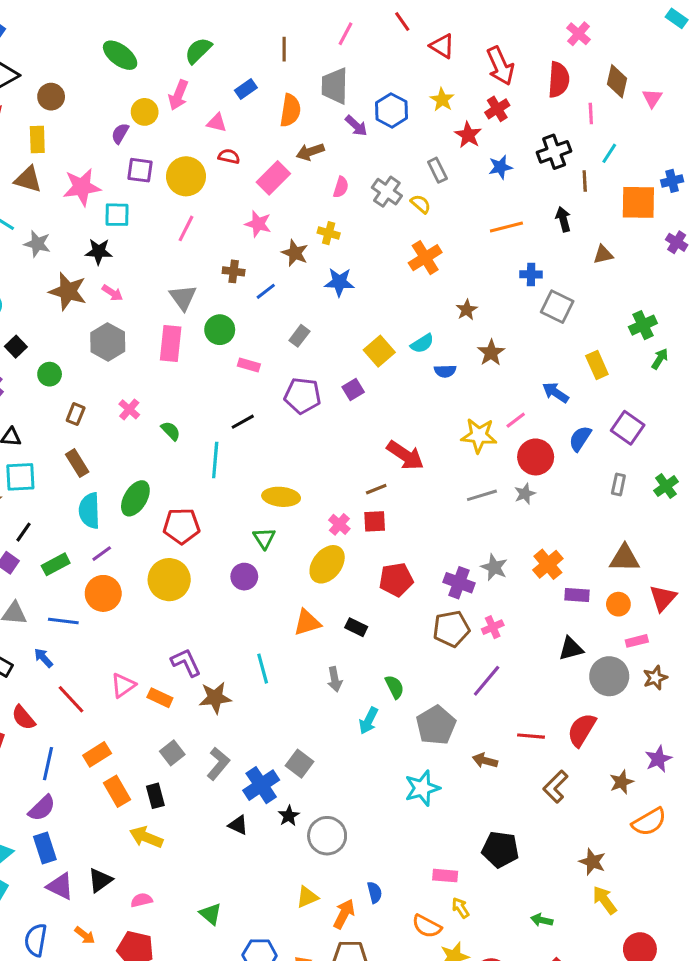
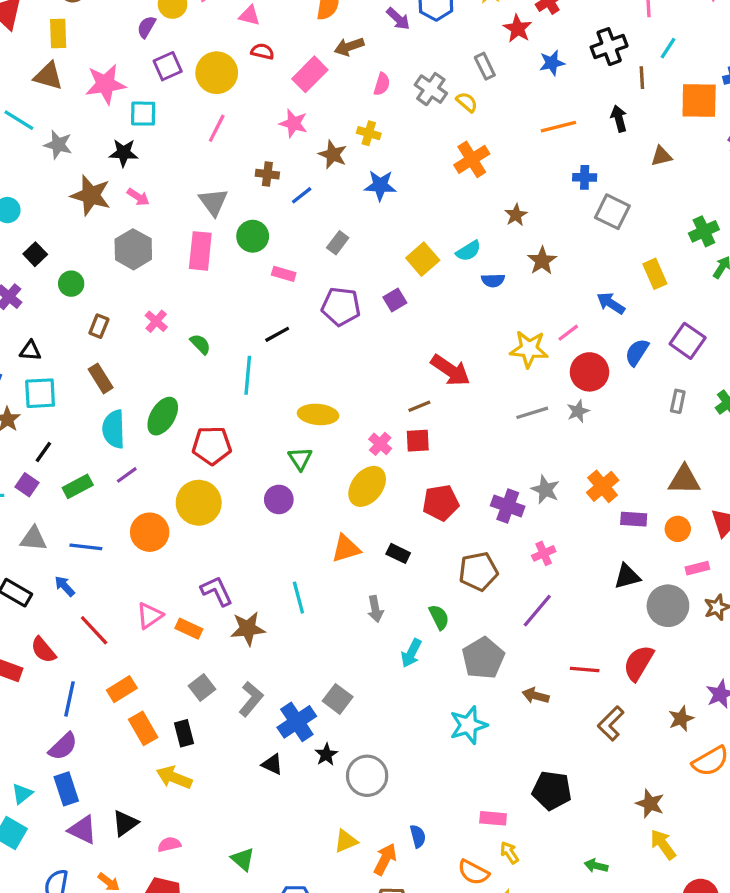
purple square: (140, 170) -> (168, 66), turned -32
orange circle: (103, 593) -> (150, 532), moved
brown pentagon: (451, 629) -> (478, 571), moved

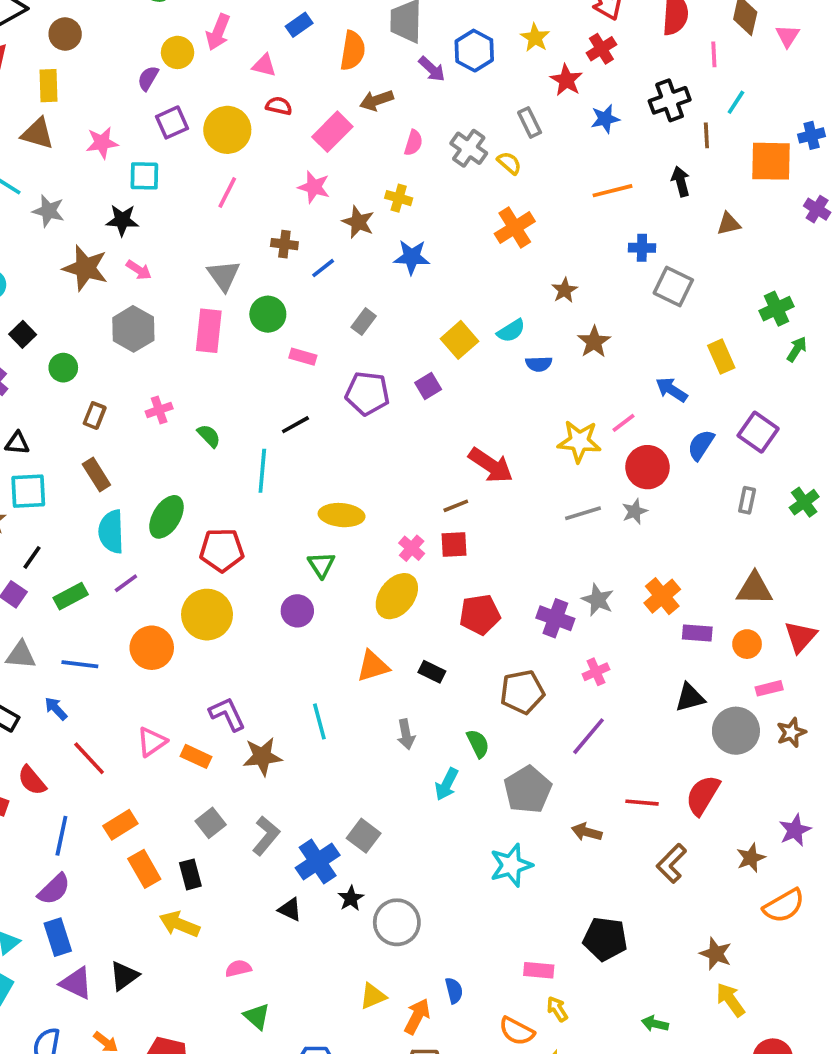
pink star: (105, 84) -> (102, 143), size x0.7
pink cross: (156, 321) -> (159, 410), turned 30
pink semicircle: (169, 844) -> (238, 968), moved

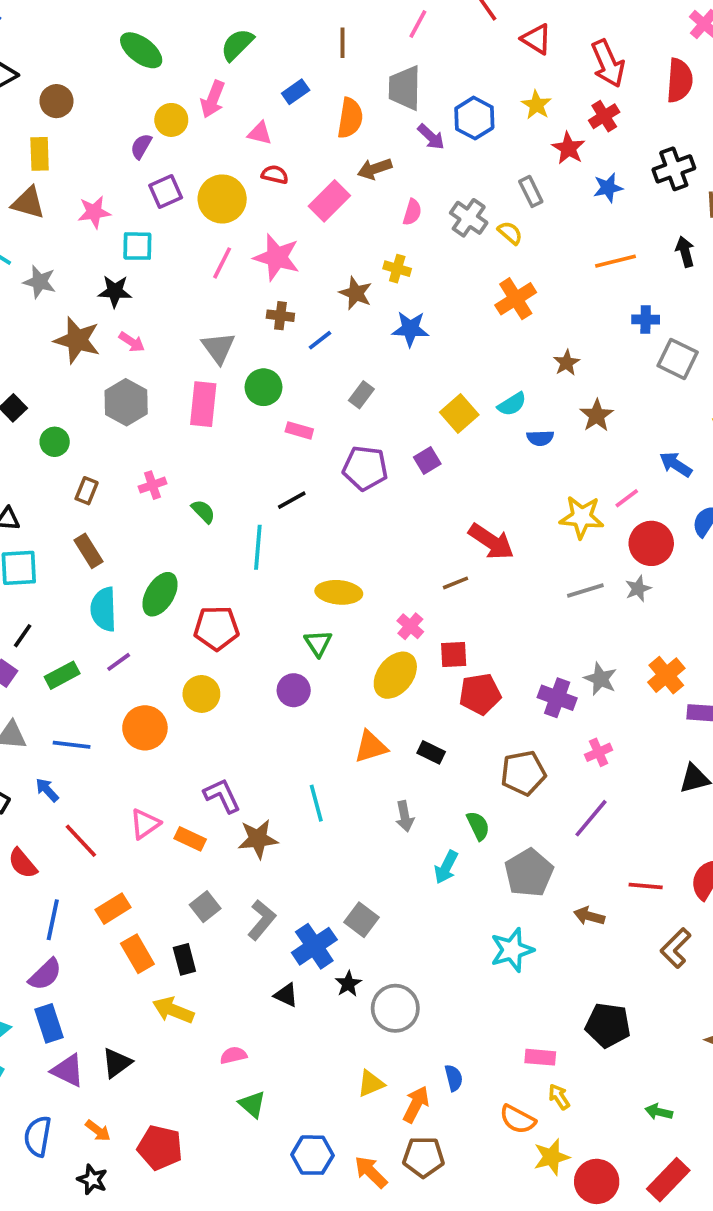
pink star: (314, 187) -> (277, 257), moved, size x1.4
red square: (454, 545) -> (454, 654), moved
yellow circle: (207, 615) -> (201, 694), size x0.7

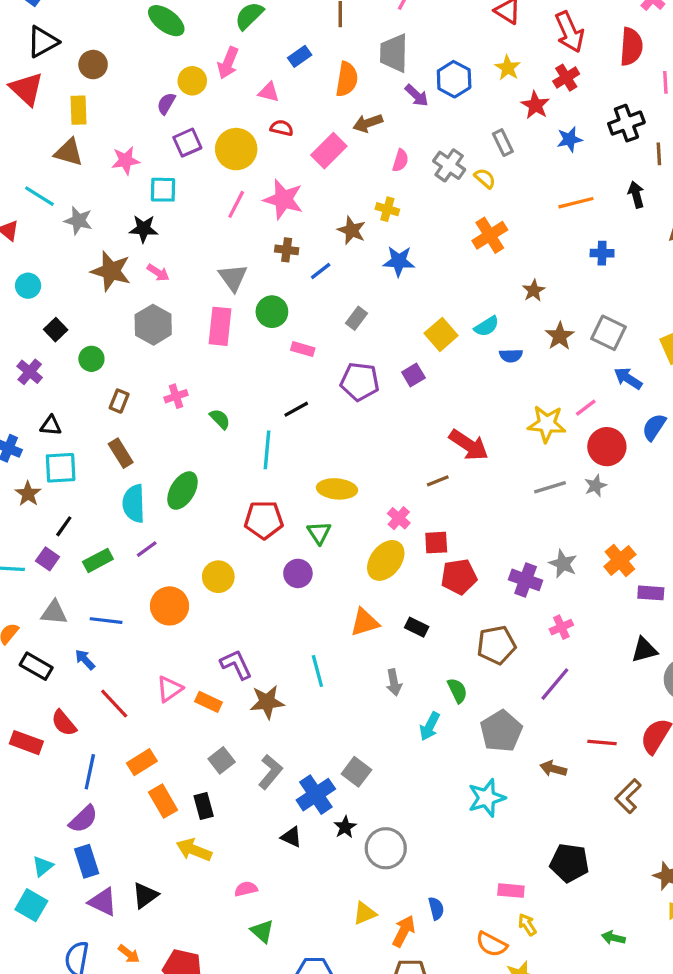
gray square: (678, 359) -> (609, 333), moved
red pentagon: (216, 628) -> (264, 520), moved

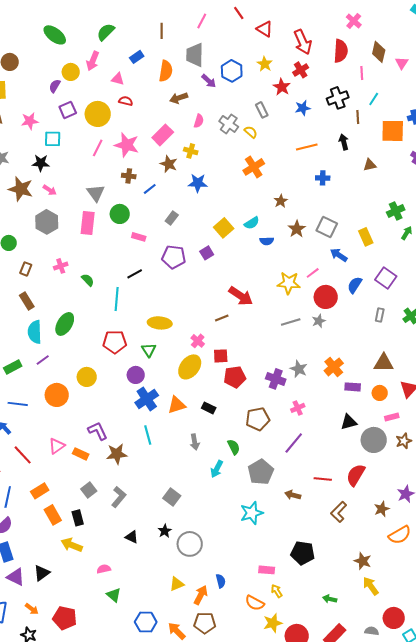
pink rectangle: (329, 151) -> (163, 135), moved
blue cross: (316, 795) -> (147, 399), moved

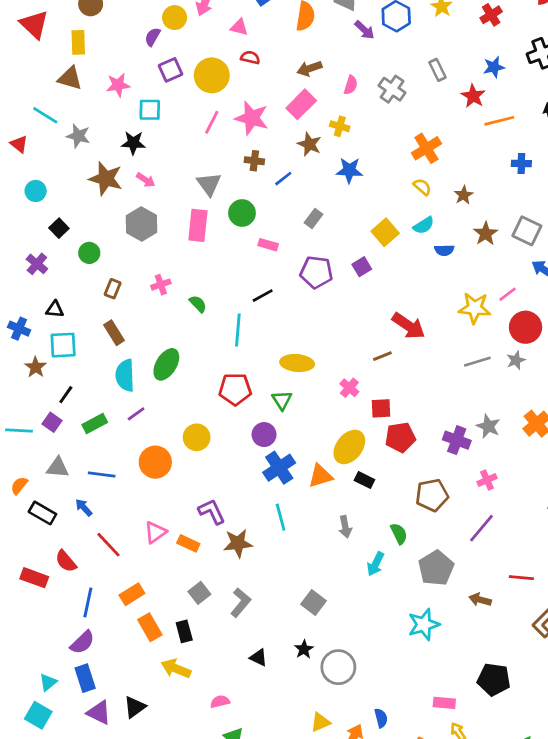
red star: (282, 87) -> (473, 96), moved
brown arrow: (179, 98) -> (309, 68), moved
yellow semicircle: (251, 132) -> (422, 187), moved
yellow ellipse: (190, 367) -> (349, 447), moved

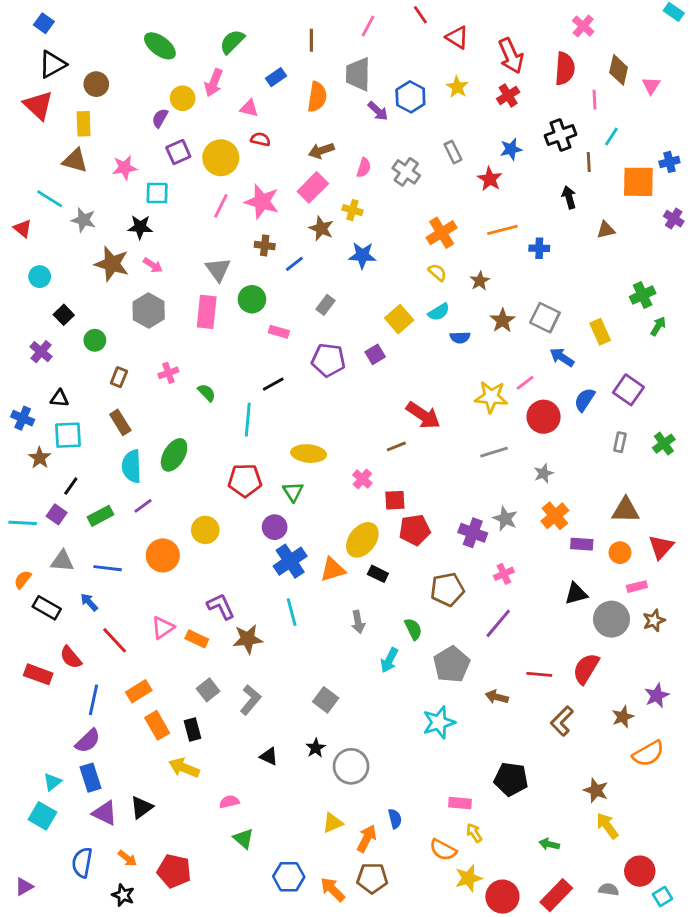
orange line: (499, 121) -> (502, 230), moved
gray star: (516, 360) -> (544, 473), moved

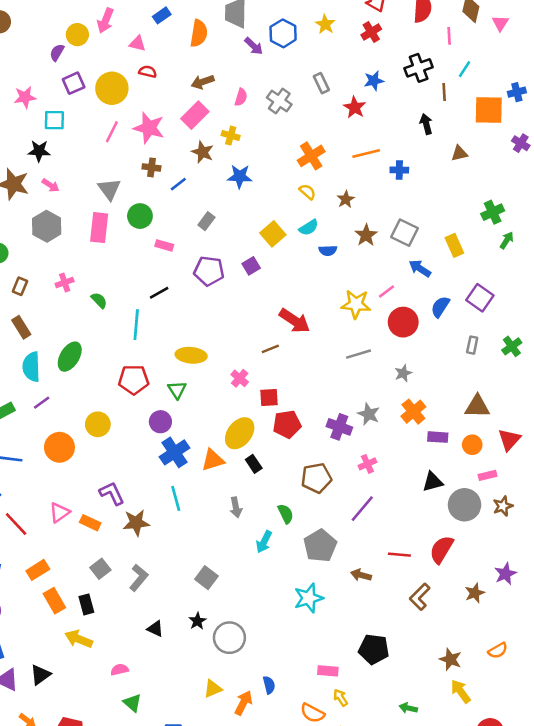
black rectangle: (378, 574) -> (254, 464), turned 30
orange semicircle: (648, 754) -> (498, 650), moved, size x0.7

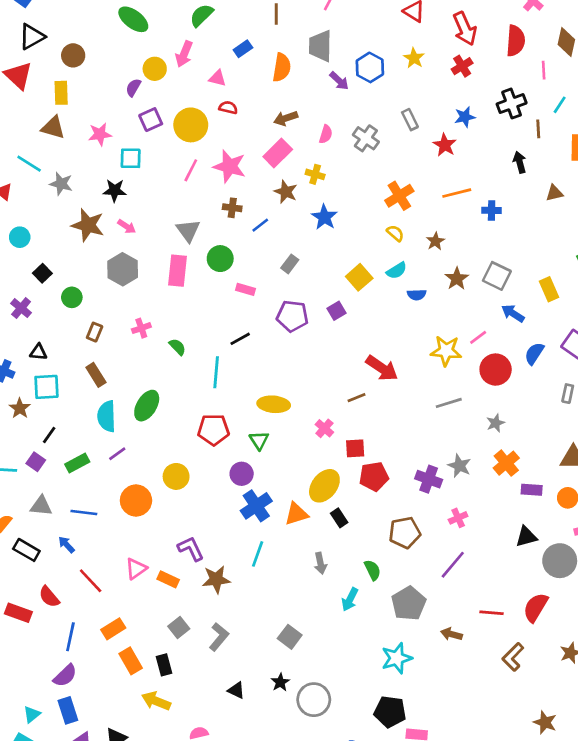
blue star: (240, 176) -> (324, 217), turned 30
cyan line: (176, 498) -> (258, 554), turned 35
black pentagon: (374, 649) -> (390, 712), moved

